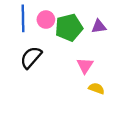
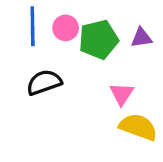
black semicircle: (31, 57) -> (44, 82), turned 30
yellow semicircle: (96, 88) -> (138, 127), size x1.6

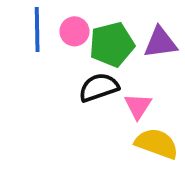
purple triangle: (141, 38) -> (160, 43), size x1.4
black semicircle: (44, 82) -> (99, 87), moved

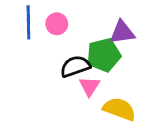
green pentagon: (112, 44) -> (104, 55), moved
pink triangle: (138, 106) -> (89, 86), moved

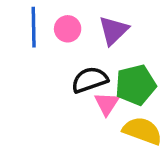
purple triangle: (122, 32) -> (113, 31), moved, turned -36
green pentagon: (104, 55) -> (136, 85), moved

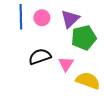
black semicircle: (90, 80) -> (40, 57), moved
green pentagon: (136, 85) -> (84, 38), moved

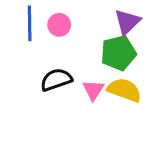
purple triangle: (70, 19) -> (127, 22), moved
yellow semicircle: (88, 81) -> (124, 90), moved

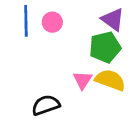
purple triangle: (127, 22) -> (113, 19), turned -40
black semicircle: (56, 80) -> (46, 105), moved

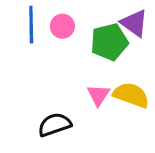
green pentagon: (105, 47) -> (109, 42), moved

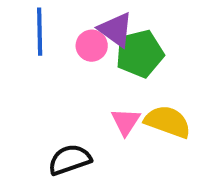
purple triangle: (134, 23) -> (116, 30), moved
pink circle: (62, 26) -> (92, 46), moved

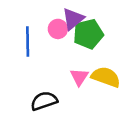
purple triangle: (116, 30) -> (73, 19), turned 45
blue line: (40, 32) -> (28, 42), moved

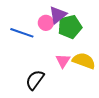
blue line: (28, 42) -> (22, 33), turned -70
black semicircle: (44, 101) -> (35, 80), turned -35

